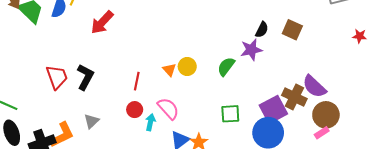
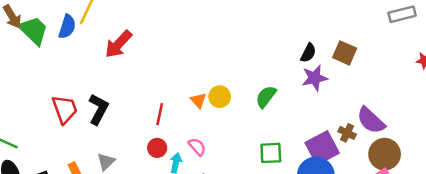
purple star: (251, 50) -> (315, 78), moved
brown cross: (294, 97) -> (347, 133), size x0.6
pink semicircle: (168, 109) -> (197, 147), size x0.7

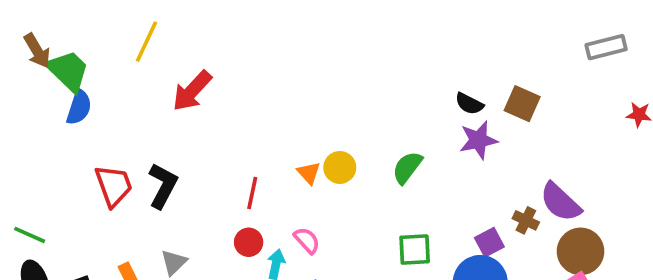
blue semicircle: (67, 27) -> (79, 107), moved
black semicircle: (308, 53) -> (469, 104), turned 90
purple square: (322, 148) -> (489, 242), size x0.6

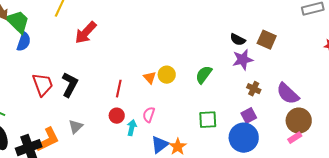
brown cross: (526, 220) -> (254, 89), moved
pink semicircle: (307, 240) -> (149, 115), turned -119

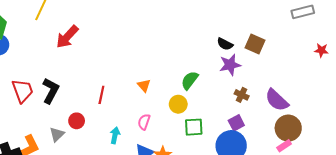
yellow circle: (167, 75) -> (178, 104), moved
orange triangle: (150, 78) -> (144, 86), moved
pink semicircle: (149, 115) -> (144, 122), moved
red circle: (117, 116) -> (77, 121), moved

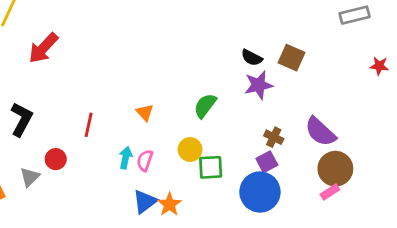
brown cross: (242, 95) -> (274, 137), moved
yellow circle: (178, 104) -> (190, 149), moved
cyan arrow: (115, 135) -> (126, 158), moved

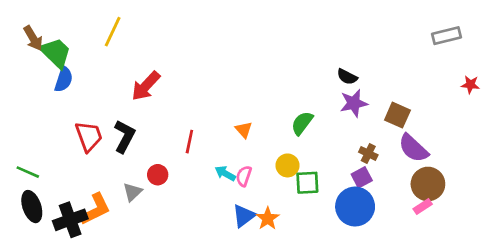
red arrow: (43, 48) -> (146, 86), moved
brown square: (292, 58) -> (397, 115), moved
cyan arrow: (126, 158) -> (225, 173), turned -72

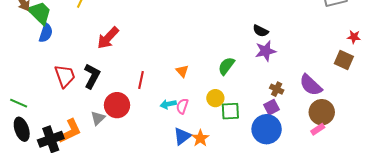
brown square: (397, 115) -> (344, 60), moved
cyan arrow: (225, 173) -> (168, 104), turned -42
red circle: (158, 175) -> (117, 105), size x1.6

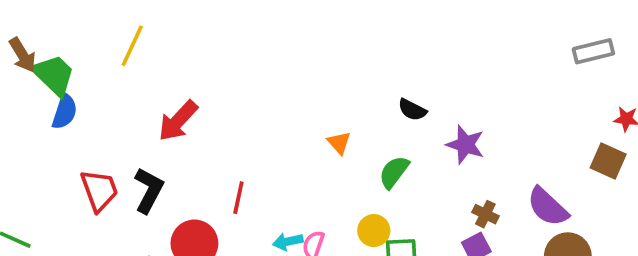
black semicircle: (261, 31) -> (412, 110), moved
purple star: (266, 51) -> (465, 145), turned 30
orange triangle: (182, 71) -> (339, 143), moved

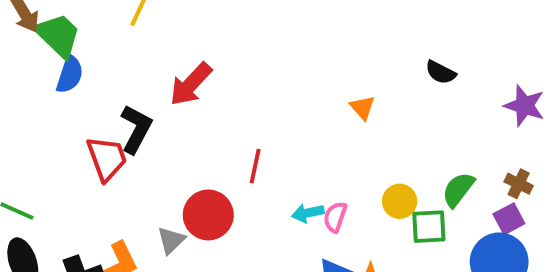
purple star: (465, 145) -> (525, 106), moved
green semicircle: (394, 172) -> (458, 190), moved
black L-shape: (149, 190) -> (136, 129), moved

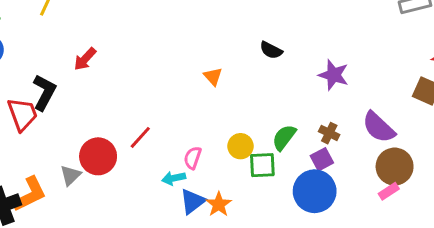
red arrow: (191, 84) -> (85, 59), size x0.7
red line: (255, 166) -> (140, 137), moved, turned 30
cyan arrow: (308, 213) -> (174, 178), moved

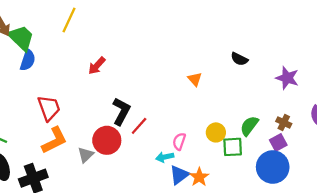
black L-shape: (44, 92) -> (121, 111), moved
orange L-shape: (30, 194) -> (54, 140), moved

